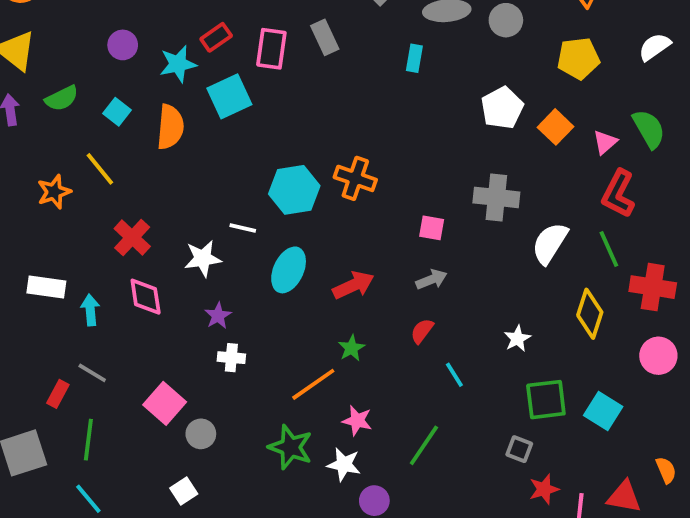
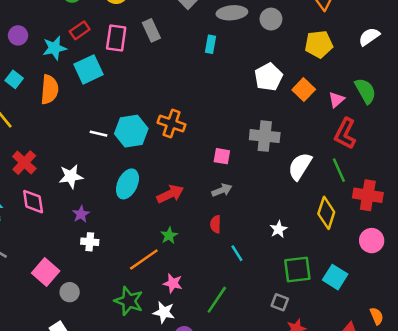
white line: (243, 228) -> (99, 134), moved
red semicircle: (422, 331) -> (216, 224), turned -36

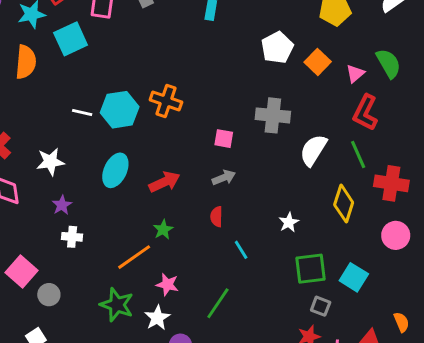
gray square: (280, 302) -> (321, 306), moved
white star: (164, 312) -> (157, 318), turned 30

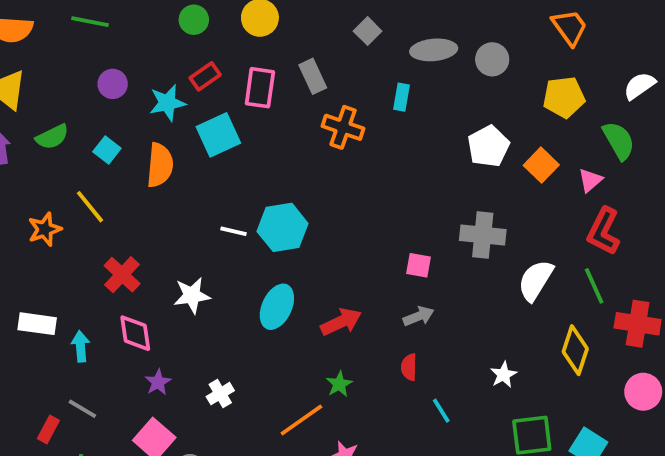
green semicircle: (388, 63) -> (619, 141), moved
orange cross: (166, 101) -> (343, 127), moved
purple star: (62, 205) -> (158, 382), moved
white cross: (72, 237) -> (220, 394), turned -36

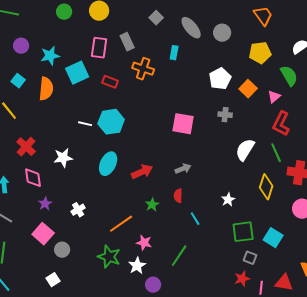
gray ellipse: (434, 50) -> (191, 28), turned 55
red rectangle: (205, 76) -> (110, 82), moved, turned 56
gray cross: (483, 235) -> (225, 115), moved, size x0.6
pink square: (419, 265) -> (183, 124), moved, size x1.6
green star: (339, 384) -> (152, 205), moved

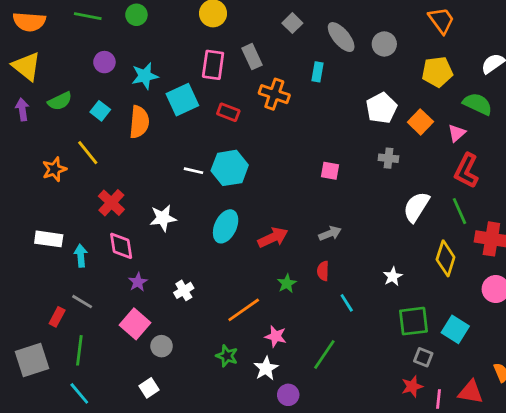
green circle: (64, 12) -> (136, 15), moved
green semicircle: (289, 76) -> (478, 104), turned -35
pink square: (183, 124) -> (330, 171), size x0.6
green star: (109, 257) -> (227, 356), size x0.7

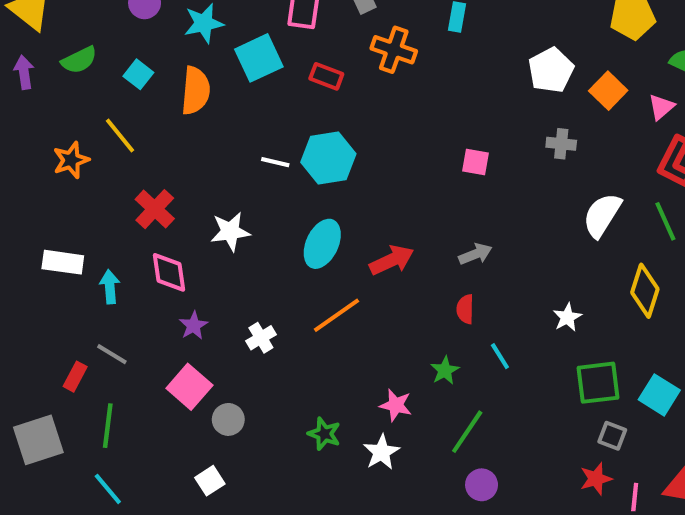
green star: (287, 283) -> (445, 370), moved
orange line: (244, 310) -> (337, 315), moved
purple circle: (288, 395) -> (482, 485), moved

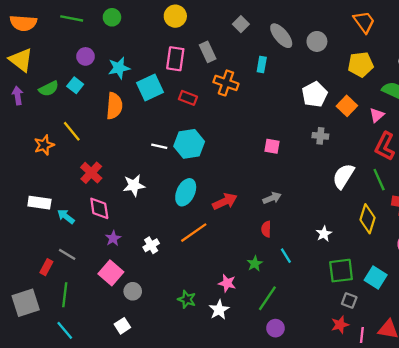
cyan square: (138, 74) -> (75, 85), moved
cyan arrow: (110, 287) -> (66, 216), turned -48

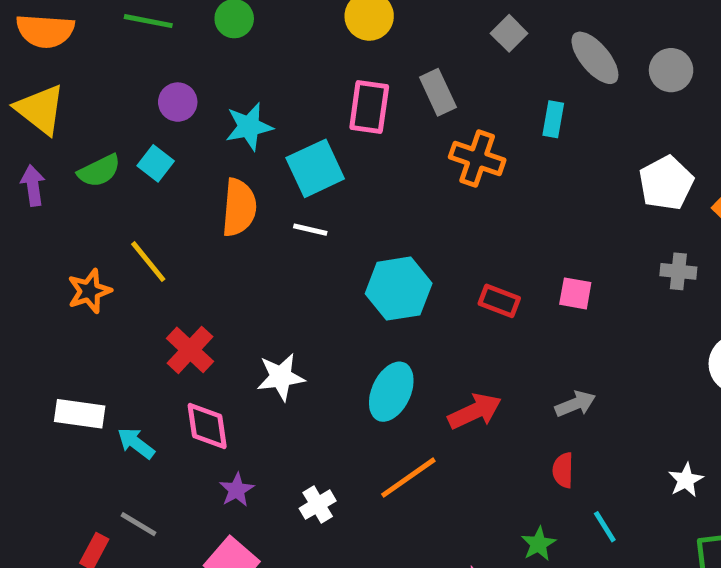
red rectangle: (188, 98) -> (499, 301), moved
white line: (159, 146) -> (310, 230), moved

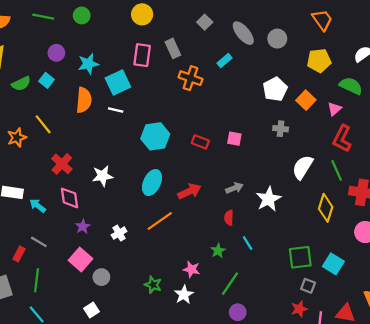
cyan rectangle: (553, 119) -> (225, 61), turned 40
white star: (686, 480) -> (268, 199), moved, size x1.6

